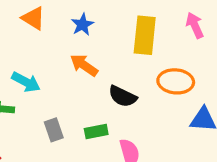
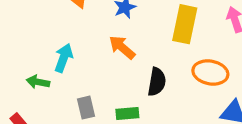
cyan arrow: (26, 82) -> (64, 58), turned -104
black semicircle: (123, 96) -> (157, 82), turned -112

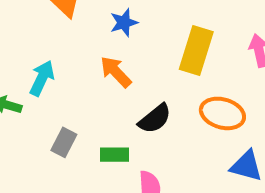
black semicircle: (157, 82) -> (155, 119), turned 36
gray rectangle: (86, 108) -> (64, 142), turned 35

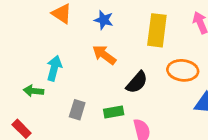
blue star: (124, 23) -> (104, 20), turned -30

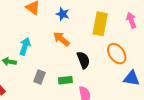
orange ellipse: (183, 70) -> (117, 54), turned 45
black semicircle: (137, 82) -> (83, 60), turned -66

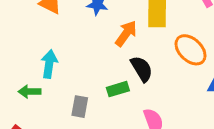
orange arrow: (61, 39) -> (126, 34), moved, turned 96
green rectangle: (65, 80) -> (118, 89), moved

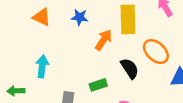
black semicircle: (142, 69) -> (130, 68), moved
green arrow: (30, 92) -> (16, 91), moved

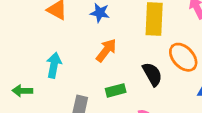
orange arrow: (103, 40) -> (106, 50), moved

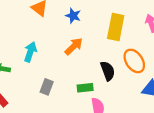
green rectangle: (116, 90) -> (85, 88), moved

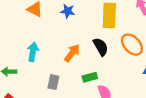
orange arrow: (74, 46) -> (72, 53), moved
black semicircle: (108, 71) -> (101, 47), moved

